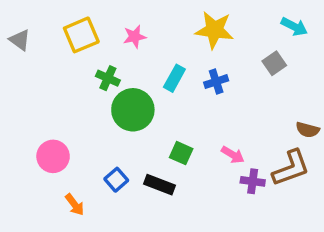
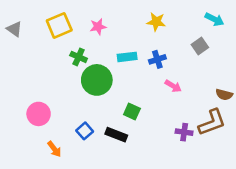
yellow star: (214, 30) -> (156, 22), size x0.7
cyan rectangle: (174, 78) -> (127, 57), turned 54
pink arrow: (233, 155) -> (173, 86), moved

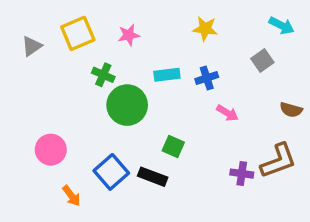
gray triangle: (14, 29) -> (32, 46), moved, turned 49
brown semicircle: (224, 95) -> (291, 110), moved
blue square: (85, 131) -> (111, 172), size x1.5

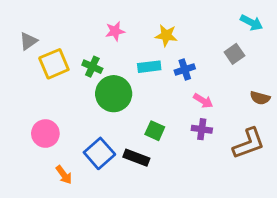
yellow star: (205, 29) -> (166, 35), moved
yellow square: (78, 33) -> (54, 64), moved
purple cross: (242, 174) -> (202, 129), moved

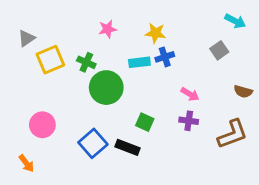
blue cross: (185, 70) -> (165, 57), moved
orange arrow: (64, 175) -> (26, 163), moved

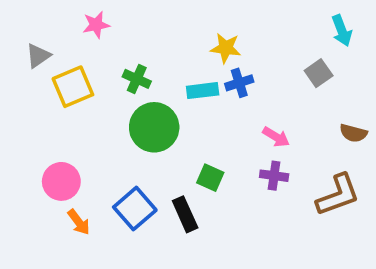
cyan arrow: (235, 21) -> (342, 31), turned 42
pink star: (108, 29) -> (96, 25), moved
green cross: (86, 62) -> (137, 79), moved
black rectangle: (128, 147) -> (185, 214), turned 45
orange arrow: (26, 163) -> (79, 222), moved

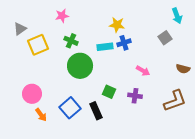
pink star: (96, 25) -> (62, 16), moved
purple cross: (274, 176) -> (135, 96), moved

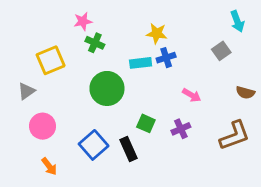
gray triangle: (20, 29) -> (26, 91), moved
green cross: (71, 41) -> (95, 43), moved
purple cross: (135, 96) -> (181, 129), turned -32
orange arrow: (41, 115) -> (49, 166), moved

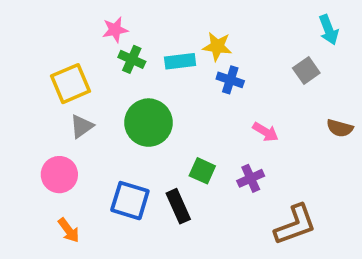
blue cross: (166, 58) -> (230, 80), turned 36
cyan rectangle: (141, 63) -> (180, 61), moved
gray triangle: (26, 91) -> (82, 126), moved
brown L-shape: (235, 136) -> (295, 225), moved
blue square: (94, 145) -> (130, 201), turned -32

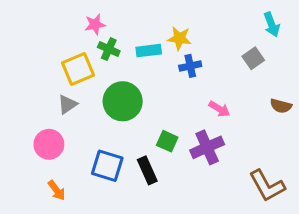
blue cross: (230, 80) -> (190, 66), turned -30
yellow square: (70, 84) -> (78, 69), moved
purple cross: (251, 178) -> (207, 147), size x1.5
brown L-shape: (295, 225) -> (267, 186), moved, turned 81

